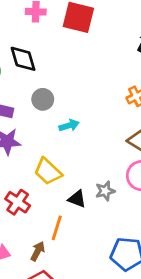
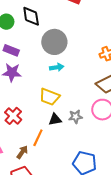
gray circle: (43, 99) -> (54, 42), moved, size x1.6
yellow trapezoid: (48, 171) -> (49, 97), moved, turned -30
black triangle: (77, 199) -> (55, 119), turned -40

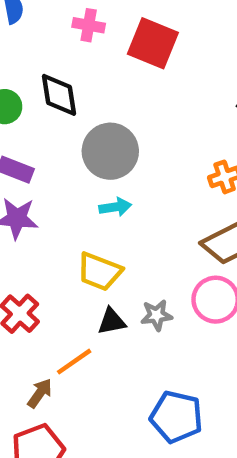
orange line: (38, 138) -> (74, 362), turned 30

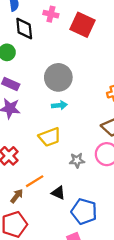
black diamond: (59, 95) -> (24, 29), moved
yellow trapezoid: (99, 272) -> (50, 137), turned -45
black triangle: (112, 321) -> (58, 193), moved, turned 32

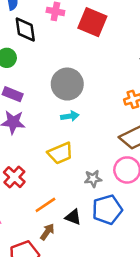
brown arrow: (17, 196) -> (47, 232), moved
blue pentagon: (84, 211) -> (107, 210), moved, turned -30

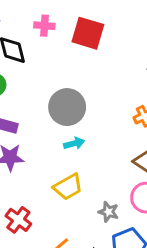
gray star: (93, 179) -> (108, 212), turned 30

